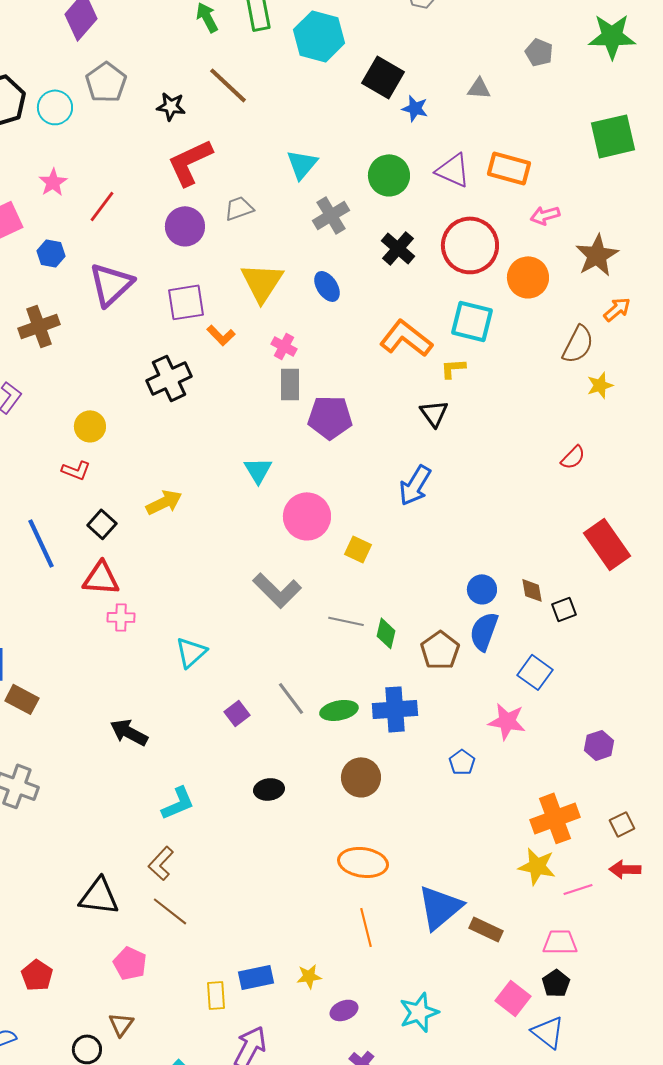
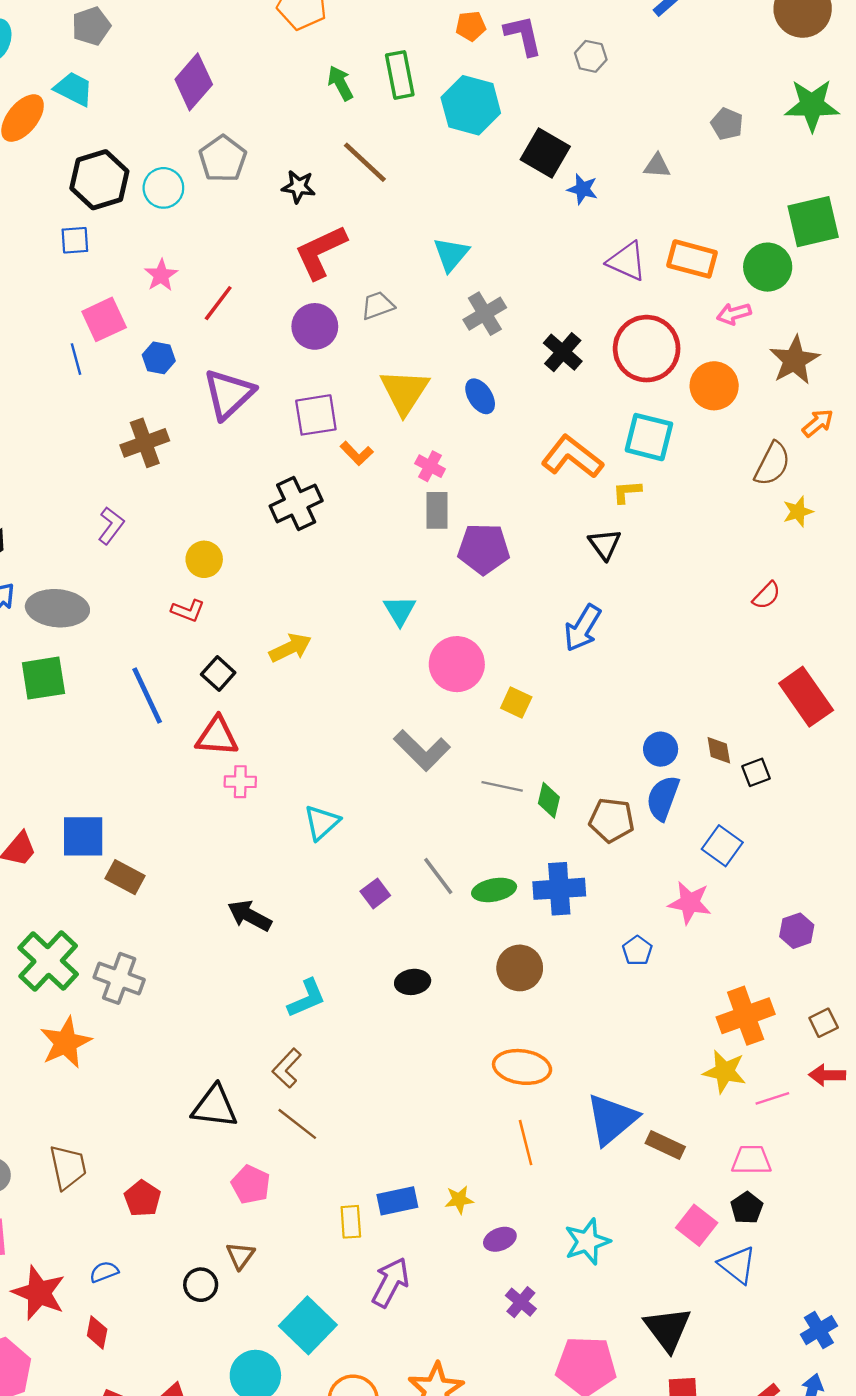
green circle: (389, 175) -> (768, 267), moved
brown pentagon: (440, 650) -> (612, 820), turned -30

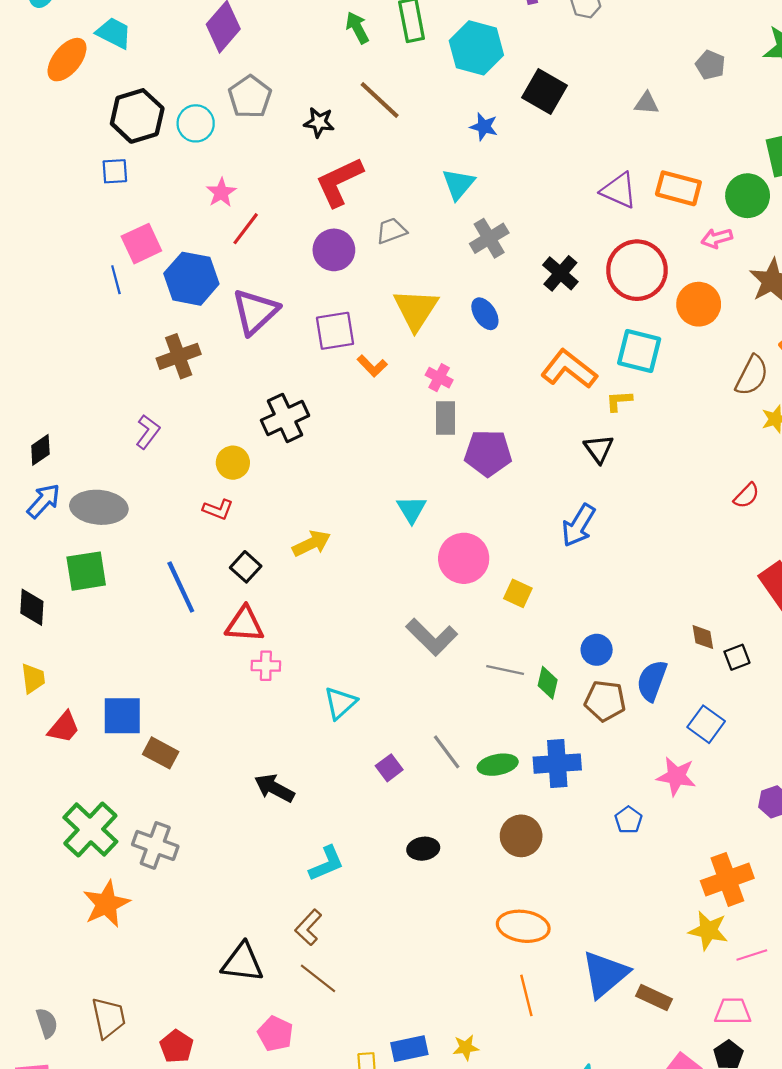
blue star: (583, 189) -> (484, 127), moved
pink star: (161, 275) -> (221, 193), moved
blue hexagon: (159, 358) -> (191, 279), size x1.8
black cross: (296, 503) -> (285, 418), moved
blue circle: (661, 749) -> (597, 650), moved

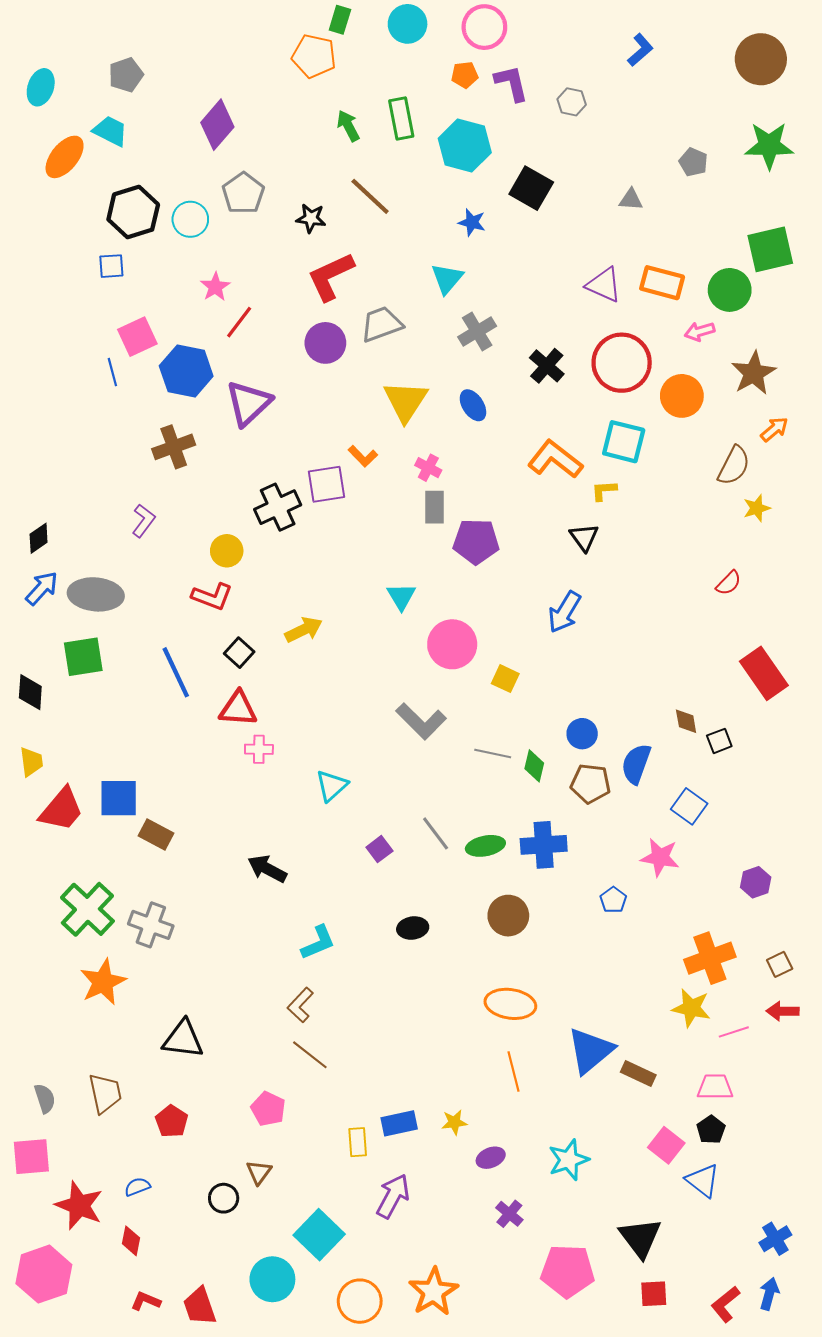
gray trapezoid: (391, 231) -> (382, 324), size x1.4
purple square: (335, 331) -> (326, 484), moved
red L-shape: (218, 509) -> (212, 597), size x1.4
red trapezoid: (64, 727) -> (61, 810), size x1.4
black triangle: (242, 962) -> (183, 1039), moved

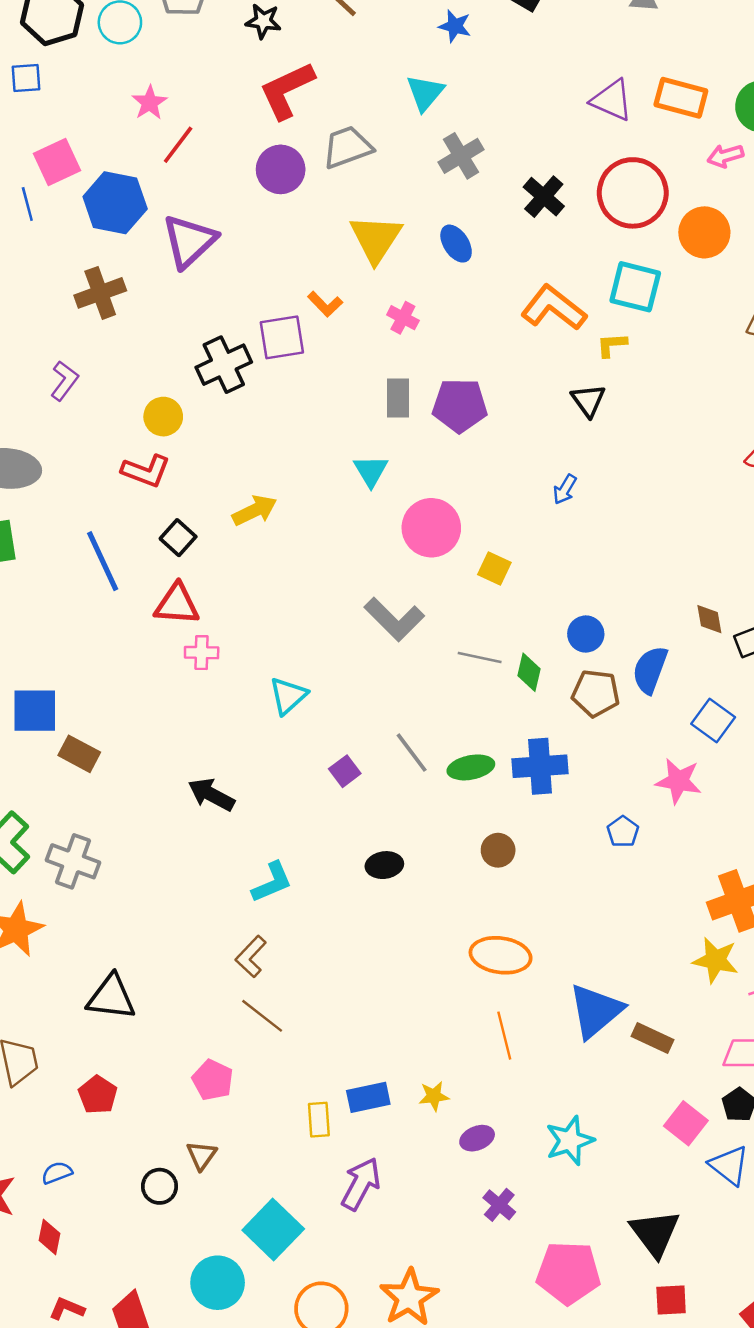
gray rectangle: (435, 507) -> (398, 398), moved
blue arrow: (564, 612) -> (565, 489), size x0.6
brown circle: (508, 916) -> (498, 850), size x0.7

